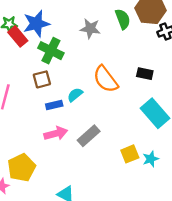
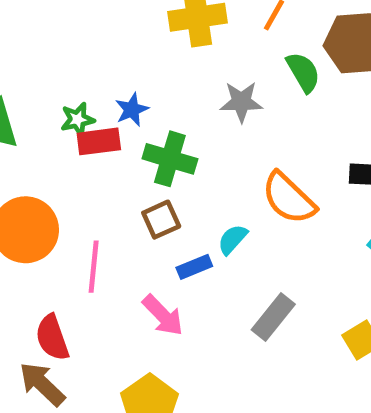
blue star: (36, 24) -> (132, 110), size x0.6
red rectangle: (18, 36) -> (99, 141), turned -48
pink arrow: (56, 133) -> (163, 315), moved, turned 70

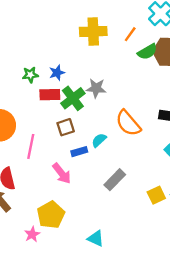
green semicircle: (303, 72) -> (147, 52), moved, turned 84
gray star: (241, 102) -> (96, 88), moved
red rectangle: (99, 141) -> (50, 95), moved
green cross: (170, 159) -> (73, 98), turned 30

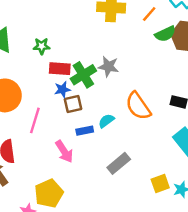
blue star: (57, 73) -> (62, 89), moved

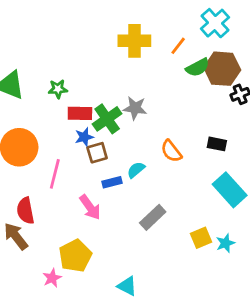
orange semicircle: (138, 106) -> (171, 151), size x0.7

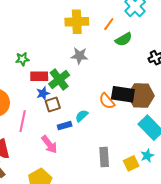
brown hexagon: (222, 69) -> (141, 95), moved
gray star: (135, 108) -> (79, 56), moved
black rectangle: (217, 144) -> (123, 94), moved, size x1.6
gray rectangle: (153, 217) -> (104, 157), moved, turned -48
cyan star: (225, 243) -> (147, 156), moved

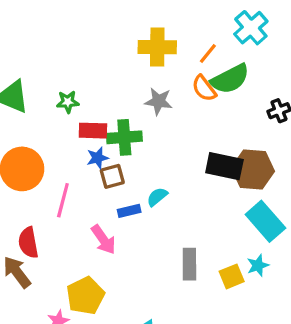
green semicircle: (124, 39) -> (230, 79), size x1.4
green cross: (59, 79) -> (124, 137), turned 30
orange semicircle: (107, 101) -> (204, 88), moved

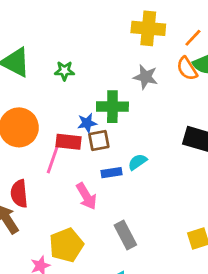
red rectangle: (93, 131) -> (68, 142), moved
gray rectangle: (189, 264) -> (125, 235), moved, turned -32

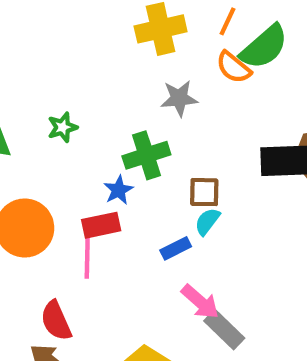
brown square: (99, 141) -> (204, 192), moved, turned 30
pink arrow: (86, 196) -> (200, 302), moved

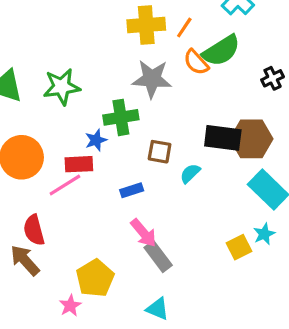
orange line: (228, 21) -> (184, 27), moved
gray star: (179, 98) -> (152, 79), size x1.4
green star: (63, 127) -> (62, 87), size x1.6
cyan semicircle: (207, 221) -> (190, 173), moved
pink line: (87, 255) -> (65, 185), turned 48

